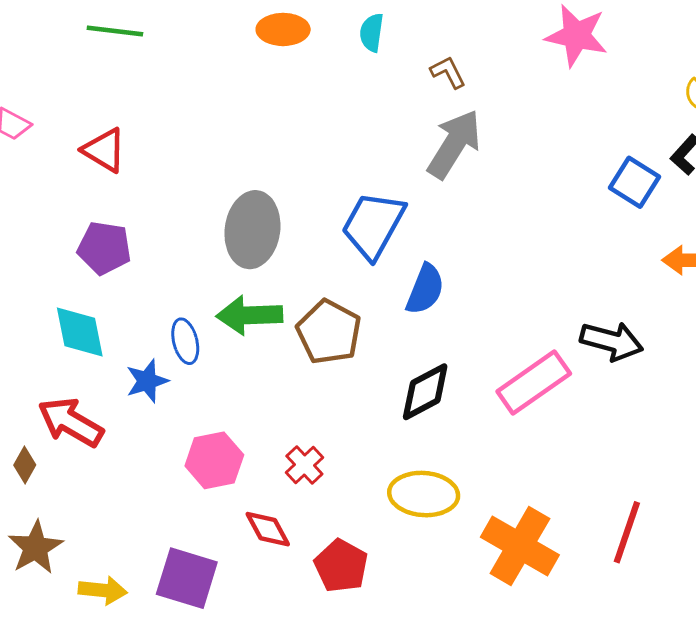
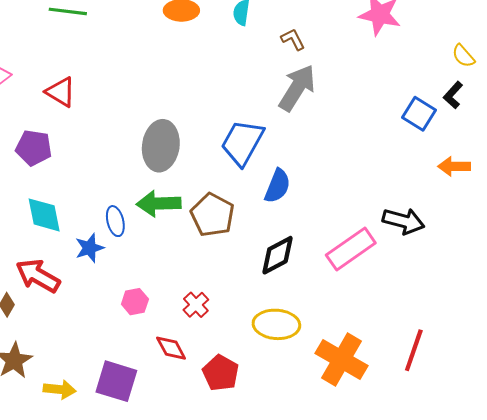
purple pentagon: (104, 248) -> (34, 148), moved
pink hexagon: (214, 460) -> (135, 302), size x0.7

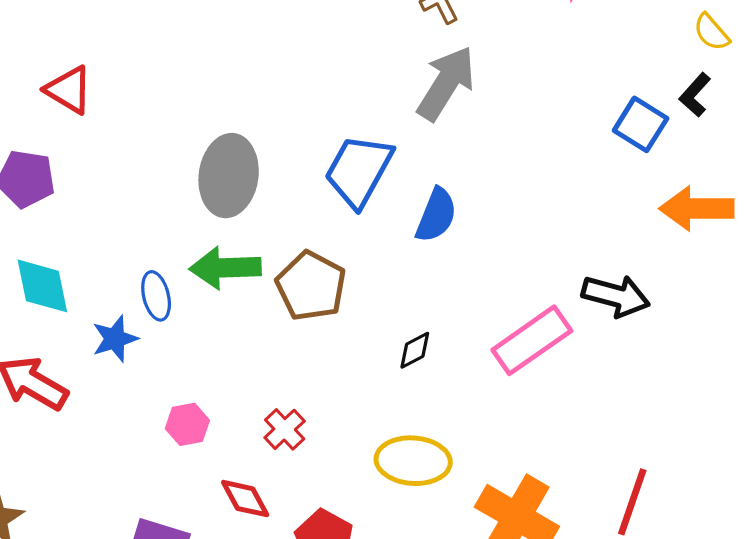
orange arrow: (454, 166) -> (697, 209), size x1.4
blue semicircle: (277, 186) -> (436, 215), moved
black diamond: (277, 255) -> (415, 350), size x0.6

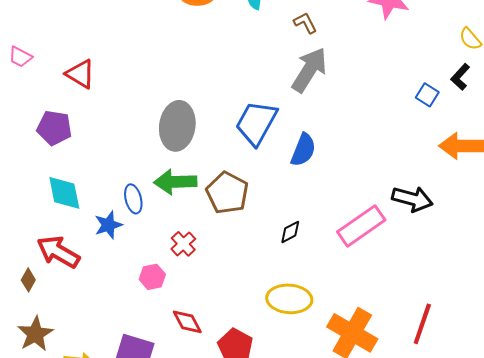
blue square: (641, 124) -> (427, 95), size x0.7
red cross: (285, 429) -> (183, 244), moved

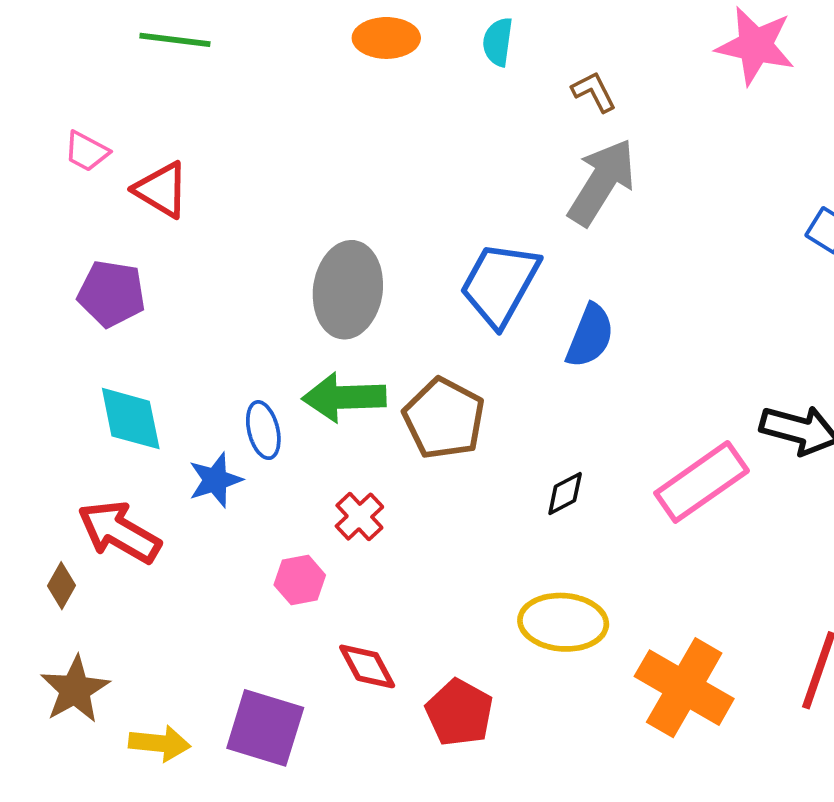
pink trapezoid: (20, 57) -> (86, 151), moved

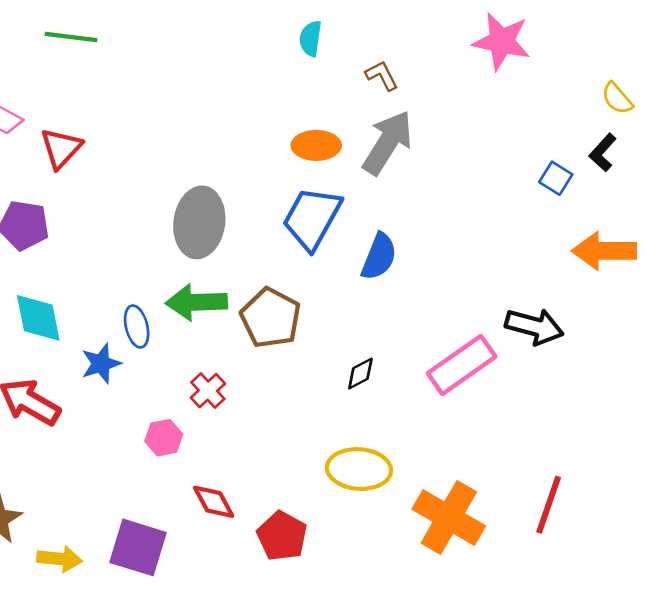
orange ellipse: (386, 38) -> (316, 145), moved
red triangle: (161, 190) -> (61, 148), turned 42

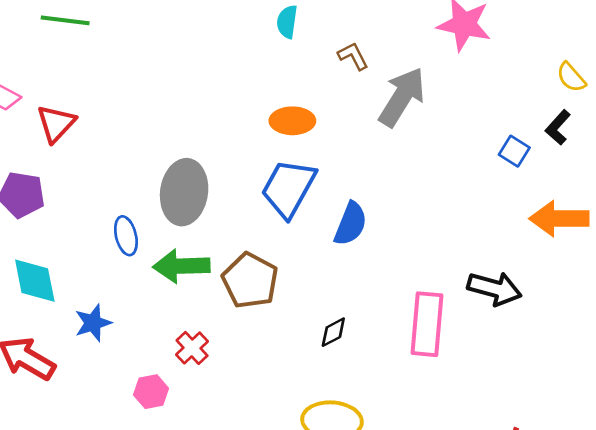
gray arrow: (388, 143) -> (402, 97), moved
blue ellipse: (137, 326) -> (126, 236), moved
pink rectangle: (462, 365) -> (427, 324), turned -50

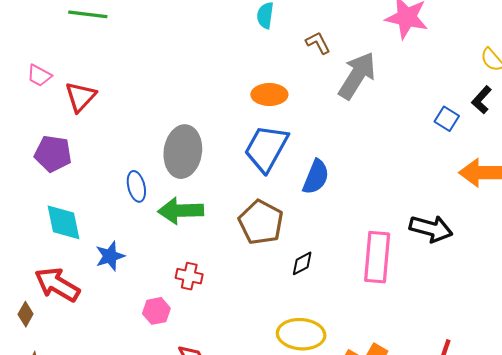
brown pentagon: (250, 281) -> (261, 222), moved
red cross: (192, 348) -> (189, 276), turned -35

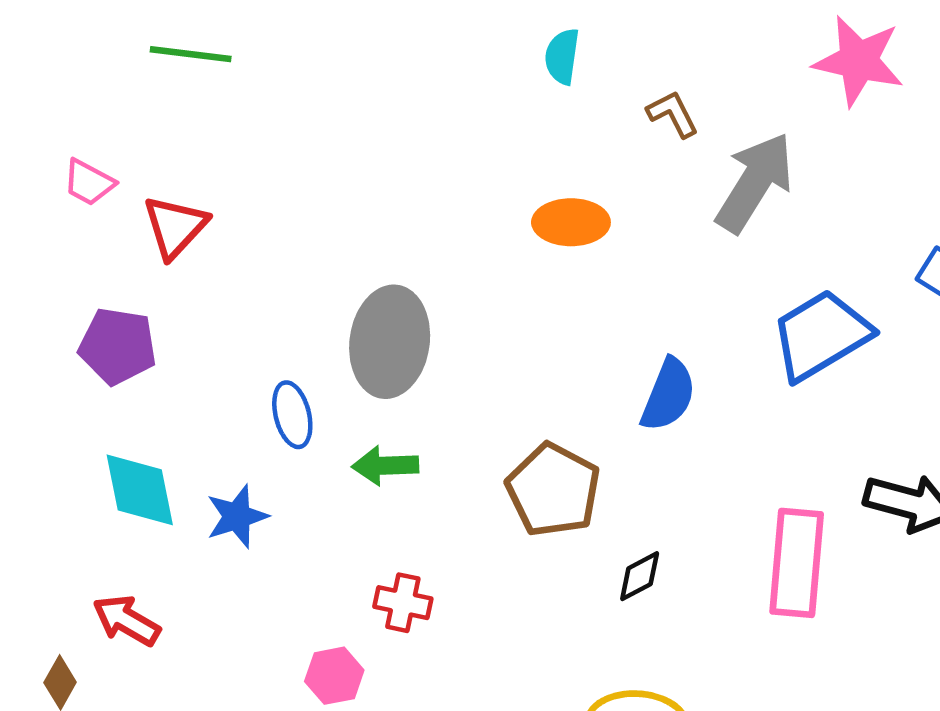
blue trapezoid: (266, 148) -> (821, 335), moved, turned 30
green arrow: (181, 211) -> (385, 466), size x0.7
blue star: (110, 256) -> (237, 516), moved
red arrow: (57, 285) -> (126, 620), size x0.7

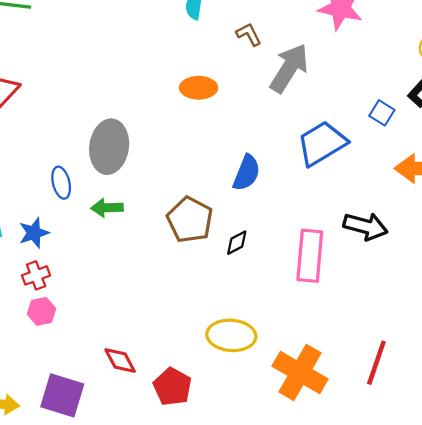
black diamond: (640, 576) -> (237, 243), moved
red cross: (403, 603) -> (36, 275), moved, turned -32
pink hexagon: (334, 676) -> (41, 311), moved

